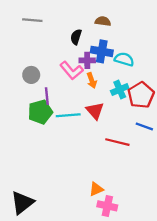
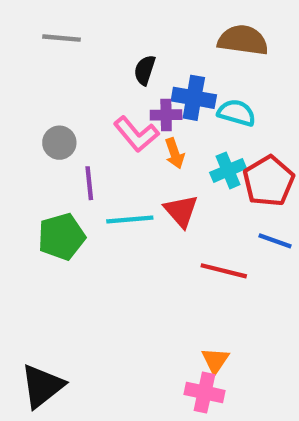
brown semicircle: (103, 21) -> (243, 40), moved, size x1.6
green pentagon: (40, 112) -> (61, 237), moved
orange triangle: (96, 189) -> (215, 360), moved, turned -32

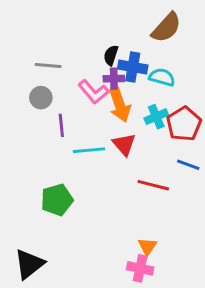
gray line: (61, 38) -> (48, 66), moved
brown semicircle: (243, 40) -> (166, 28), turned 124
black semicircle: (145, 70) -> (111, 55), moved
orange arrow: (175, 153) -> (120, 105), size x1.6
green pentagon: (61, 237) -> (57, 200), moved

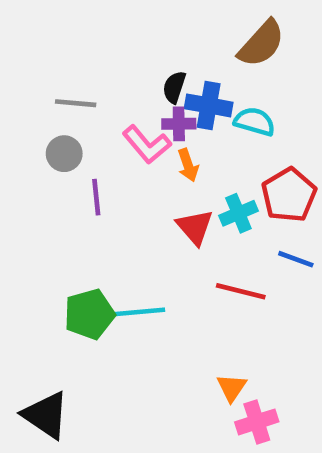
orange arrow: (120, 105) -> (188, 165), size x0.6
cyan cross: (156, 117) -> (238, 213), moved
cyan line: (89, 150) -> (140, 312), moved
black triangle: (29, 264) -> (46, 415), turned -48
pink cross: (140, 268) -> (257, 422), moved, turned -30

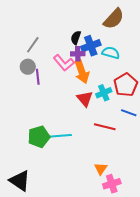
gray line: (76, 103) -> (33, 45), turned -60
blue cross: (209, 105) -> (91, 46), turned -30
orange arrow: (188, 165) -> (82, 72), size x1.6
purple line: (96, 197) -> (38, 77), moved

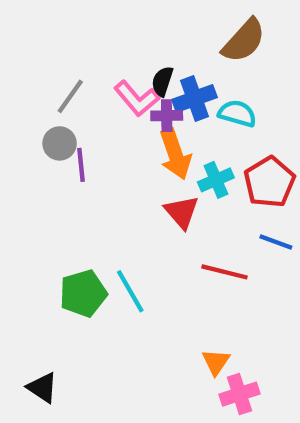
pink L-shape: (64, 63) -> (137, 98), moved
cyan cross: (104, 93) -> (216, 180), moved
cyan line: (61, 136) -> (130, 291), turned 65
black triangle: (20, 181) -> (42, 388), size x0.7

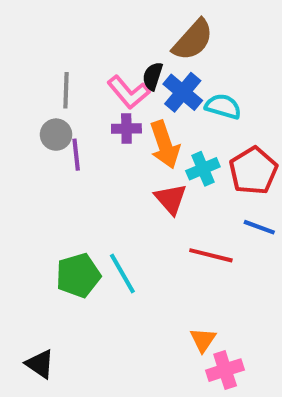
brown semicircle: (244, 41) -> (193, 40), moved
gray line: (70, 96) -> (66, 90), turned -33
blue cross: (194, 98) -> (183, 92), turned -30
purple cross: (167, 116) -> (126, 129), moved

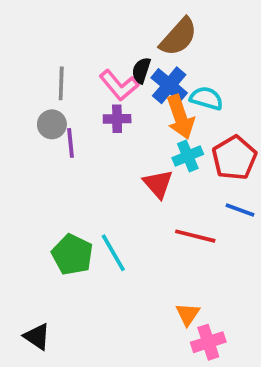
orange arrow: (165, 145) -> (180, 117), moved
green pentagon: (78, 275) -> (72, 255), turned -30

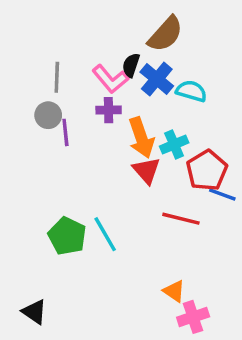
orange arrow: (180, 117) -> (141, 138), moved
red pentagon: (234, 158) -> (207, 170), moved
orange triangle: (188, 314) -> (174, 291), turned -30

